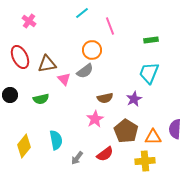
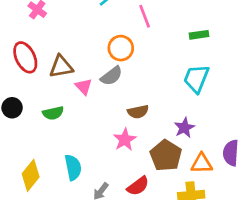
purple star: (134, 99) -> (184, 128), moved

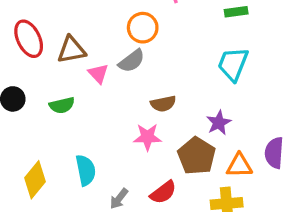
pink star: (125, 140) -> (147, 137), turned 30

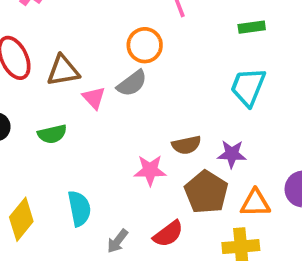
brown semicircle: (163, 104) -> (186, 145), moved
purple star: (219, 123) -> (232, 154), turned 30

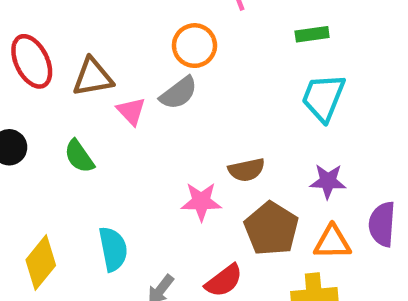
green rectangle: (252, 27) -> (312, 34), moved
green semicircle: (52, 134) -> (79, 156), turned 68
purple star: (232, 154) -> (328, 181), moved

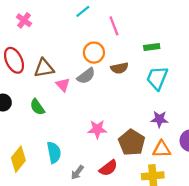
brown semicircle: (246, 170) -> (119, 68), moved

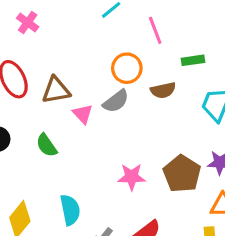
green rectangle: (152, 47) -> (193, 60), moved
brown pentagon: (132, 142) -> (182, 174), moved

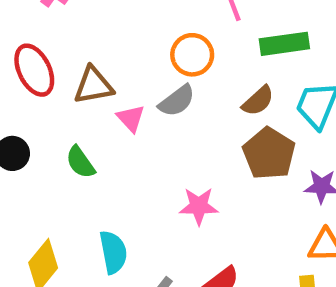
green rectangle: (193, 60) -> (284, 44), size x1.5
brown semicircle: (163, 90) -> (258, 101), moved, turned -30
brown pentagon: (182, 174) -> (269, 153), moved

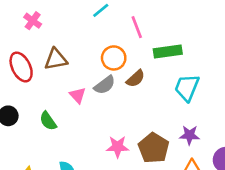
brown triangle: (94, 85) -> (56, 59), moved
brown semicircle: (258, 101) -> (136, 79), moved
brown pentagon: (269, 153) -> (154, 148), moved

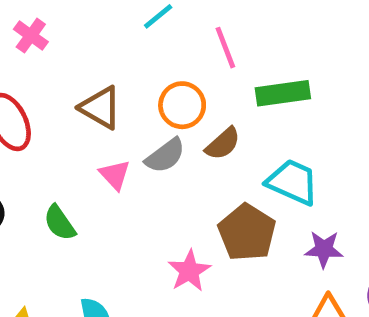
brown triangle: (56, 59) -> (100, 108), moved, turned 40
cyan trapezoid: (187, 88) -> (293, 182), moved, turned 92
pink star: (118, 147) -> (189, 271), turned -30
brown pentagon: (154, 148) -> (247, 232), moved

